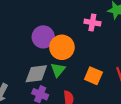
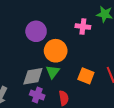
purple circle: (43, 37) -> (36, 31), moved

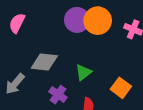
orange circle: (56, 51) -> (98, 21), moved
gray diamond: (33, 76) -> (44, 62), moved

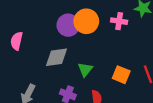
gray diamond: (44, 62) -> (56, 57), moved

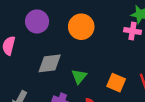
pink cross: (119, 21) -> (132, 31), moved
purple circle: (68, 25) -> (37, 21), moved

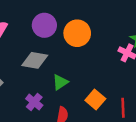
purple circle: (37, 21) -> (44, 25), moved

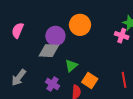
purple circle: (44, 25) -> (55, 36), moved
orange square: (95, 99) -> (90, 80), moved

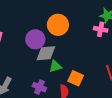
gray diamond: (49, 51) -> (46, 53), moved
green triangle: (71, 66) -> (55, 66), turned 32

